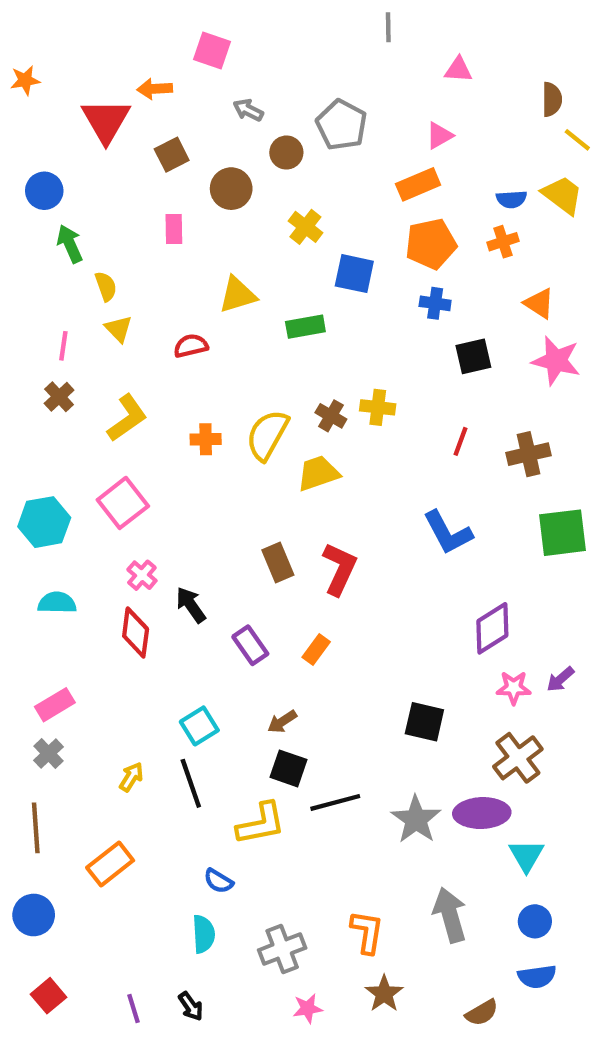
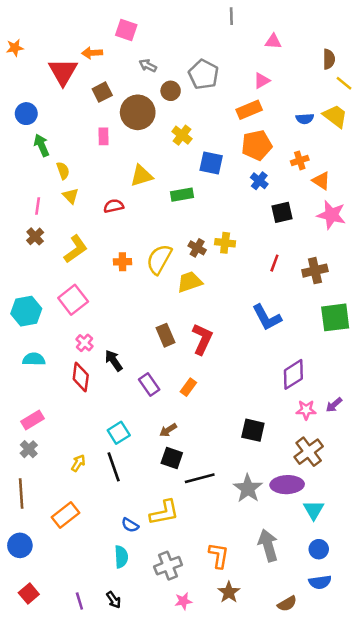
brown circle: (231, 189) -> (138, 112), size x1.4
orange cross: (503, 242) -> (300, 160), moved
blue cross: (435, 303) -> (259, 181), turned 30
yellow L-shape: (261, 824) -> (164, 512), moved

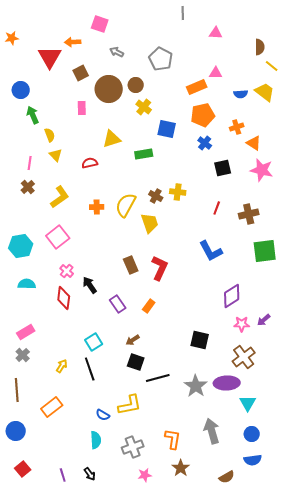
pink triangle: (262, 81) -> (216, 73), moved, turned 32
brown circle: (171, 91) -> (136, 85), moved
yellow trapezoid: (190, 282) -> (150, 223), turned 90

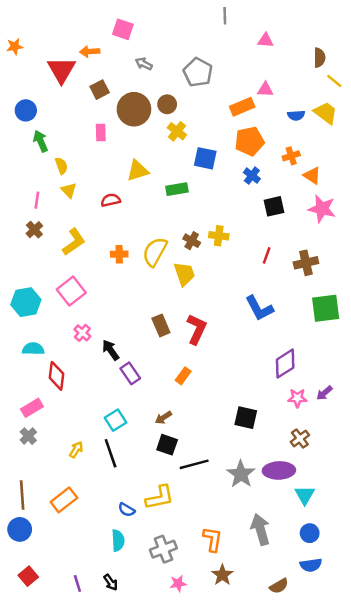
red diamond: (64, 298) -> (57, 376), moved
purple rectangle: (118, 304) -> (130, 373), moved
brown cross: (244, 357) -> (300, 439), size x0.7
brown line: (17, 390) -> (22, 495), moved

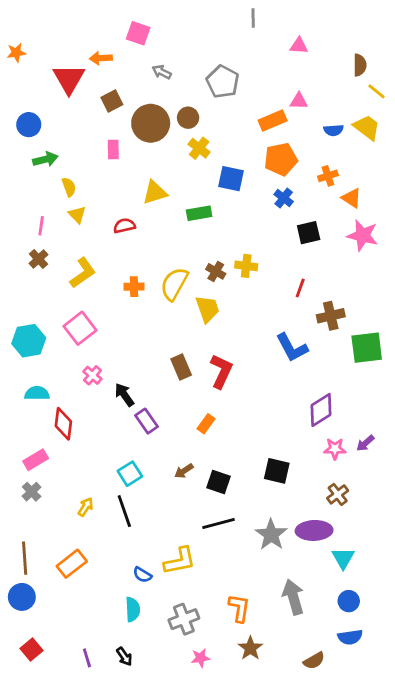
green arrow: (41, 141) -> (45, 159), turned 100
brown cross: (306, 263) -> (331, 316), moved
black square: (167, 445) -> (219, 482), moved

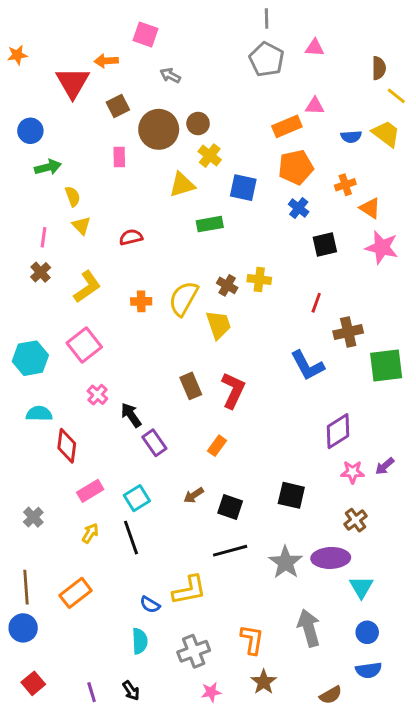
gray pentagon: (223, 82) -> (267, 59), moved
yellow triangle: (155, 192) -> (182, 185), moved
pink rectangle: (36, 460) -> (90, 491), moved

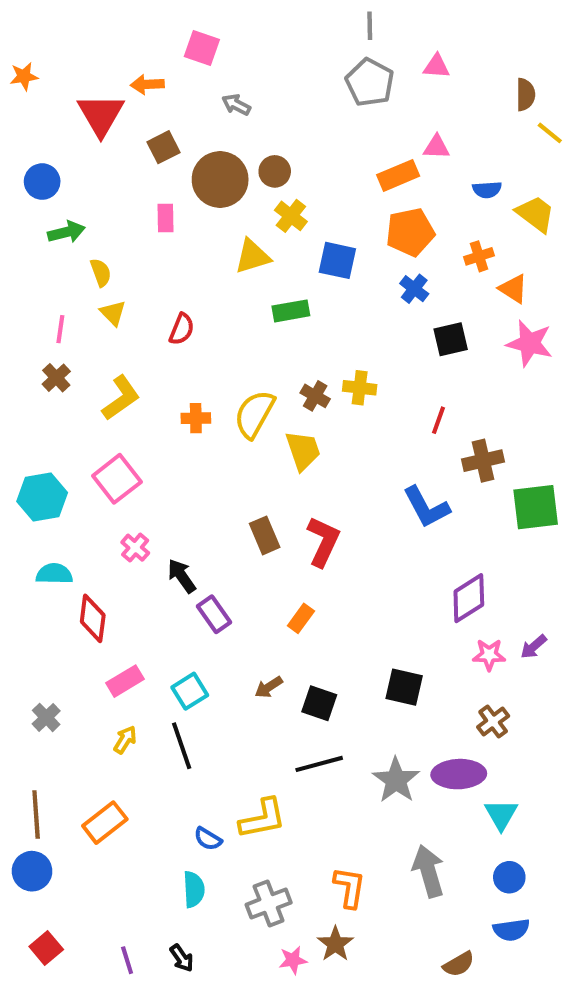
yellow trapezoid: (386, 134) -> (536, 214), moved
red semicircle: (131, 237) -> (182, 329), turned 125
brown star: (264, 682) -> (335, 944), moved

